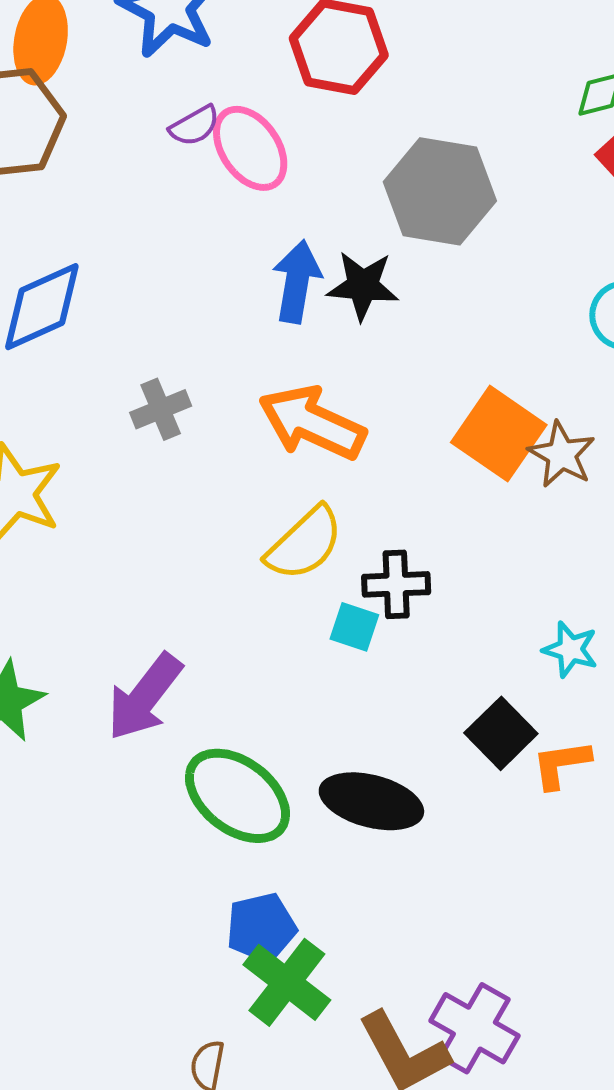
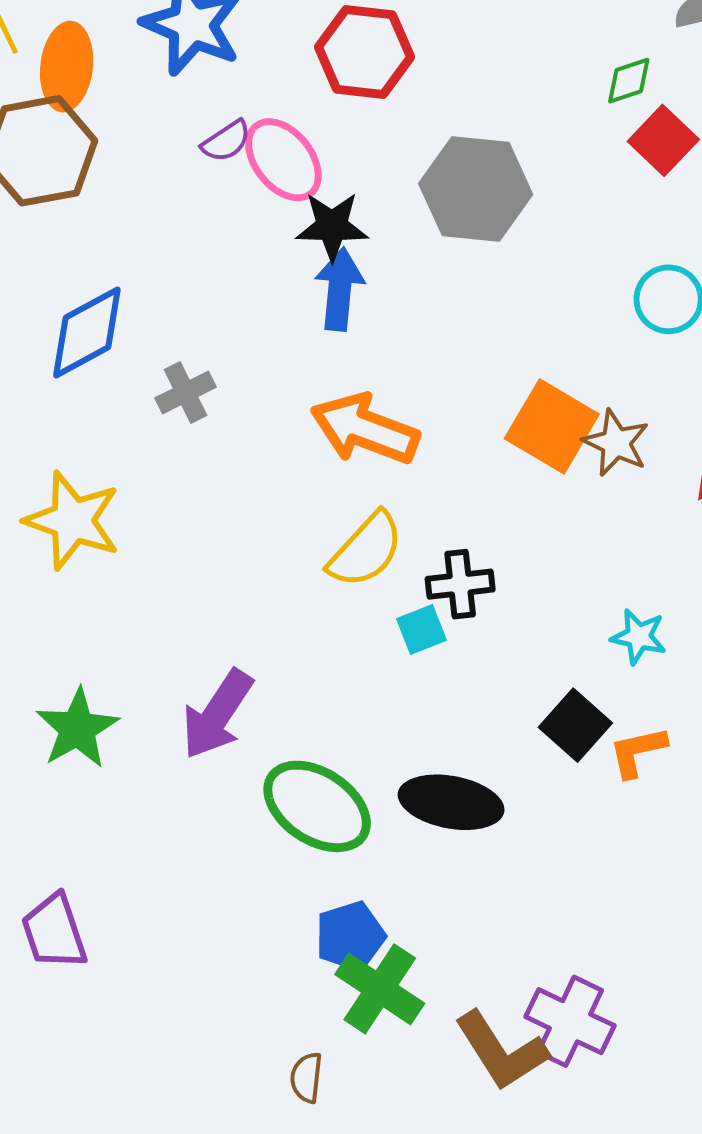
black star: (363, 286) -> (332, 226), moved
gray cross: (161, 409) -> (185, 393), moved
cyan square: (354, 627) -> (422, 630), turned -36

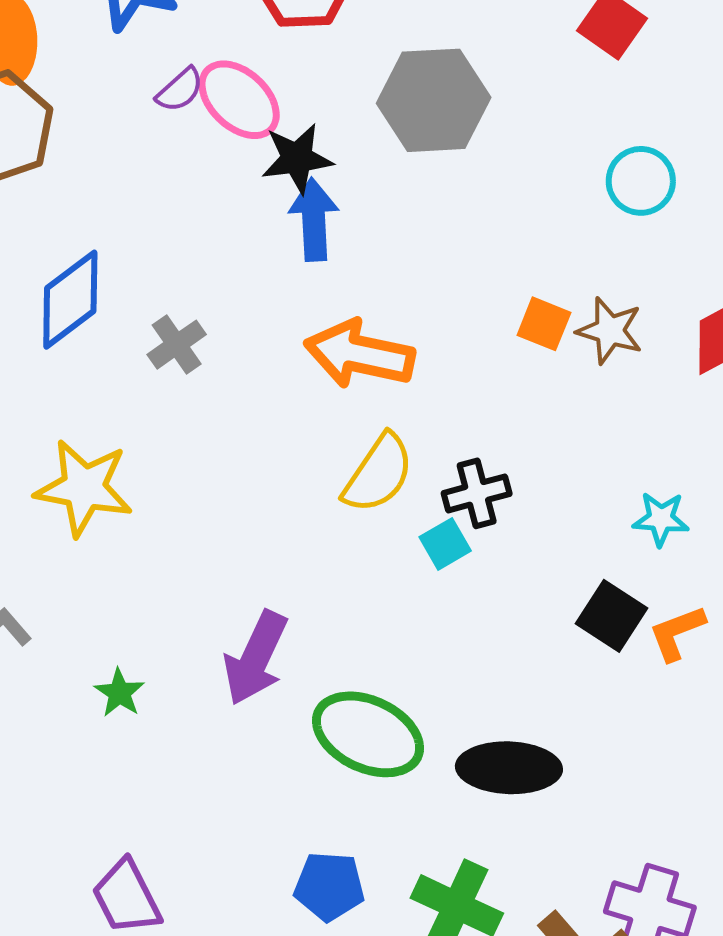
orange square: (552, 426) -> (544, 324), size x0.6
green star: (77, 729) -> (119, 693), size x0.6
black ellipse: (451, 802) -> (509, 768), moved
blue pentagon: (350, 936) -> (329, 886), moved, turned 30

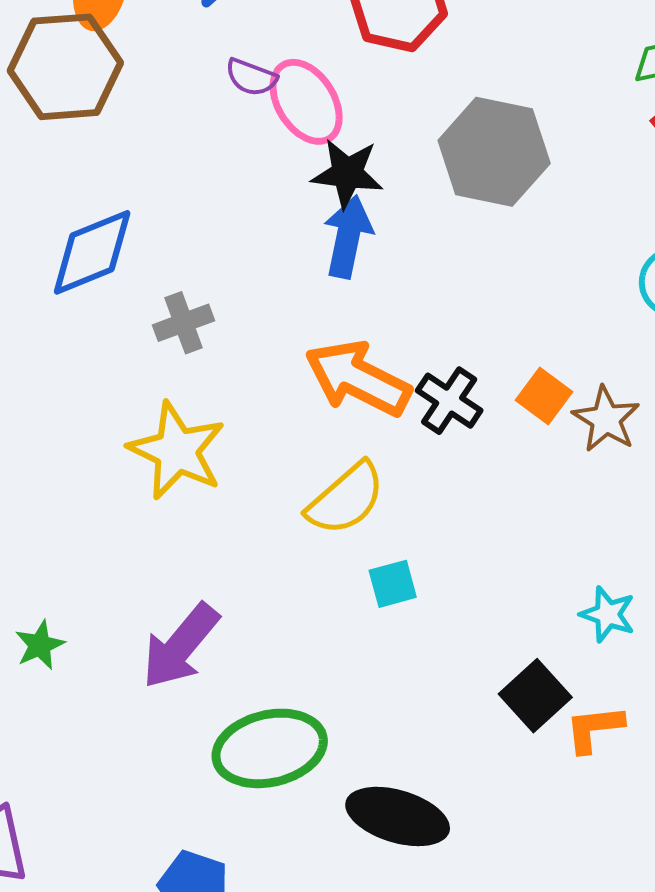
purple semicircle: (180, 90) -> (251, 77), turned 48
yellow star: (84, 488) -> (177, 451), moved
black cross: (477, 493) -> (449, 401), moved, turned 34
green ellipse: (368, 734) -> (270, 748), turned -53

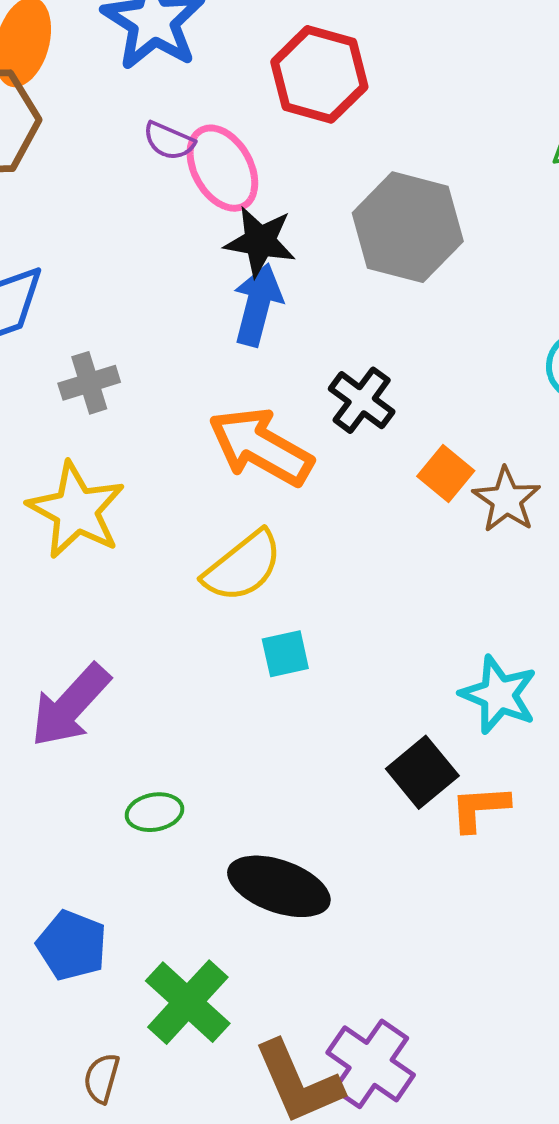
black cross: (449, 401) -> (362, 400), moved
cyan star: (608, 614) -> (499, 695), size x1.4
green ellipse: (270, 748) -> (154, 812), size x0.5

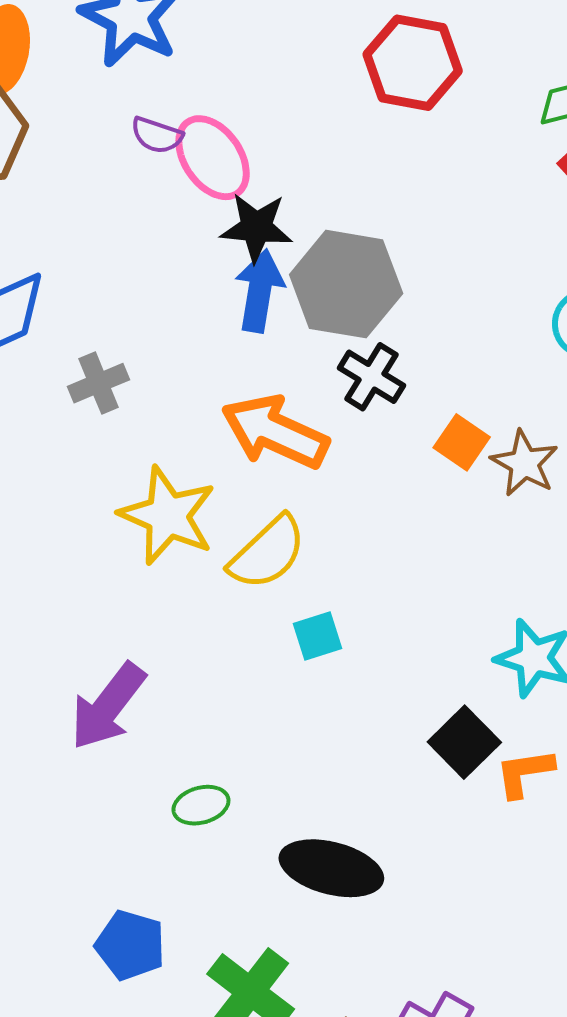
red hexagon: (319, 74) -> (413, 63), moved
gray hexagon: (408, 227) -> (346, 284), moved
yellow star: (76, 510) -> (168, 516), moved

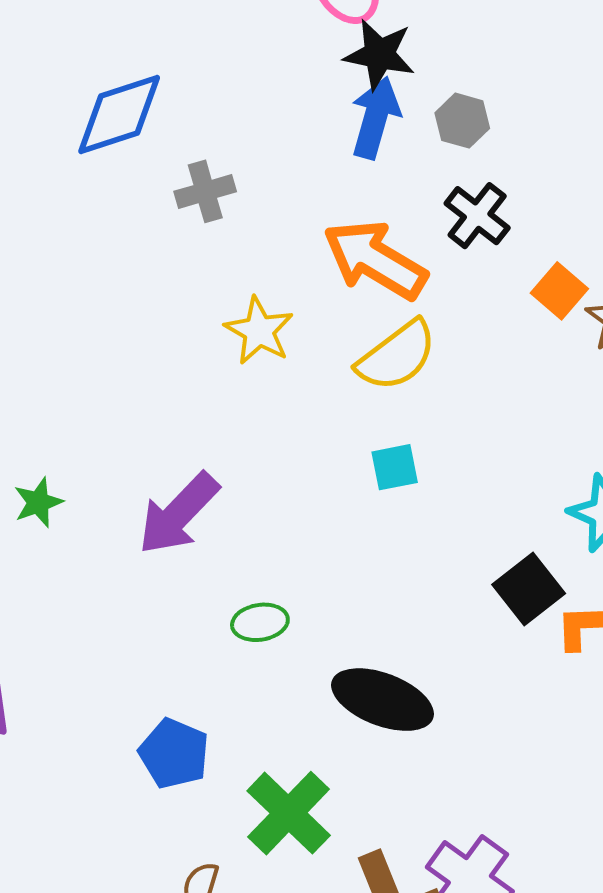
gray hexagon: (346, 284) -> (462, 121), size x0.5
yellow star: (168, 516) -> (259, 331), size x0.7
yellow semicircle: (268, 553) -> (397, 356), moved

